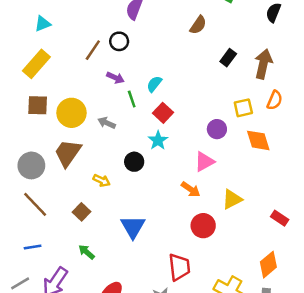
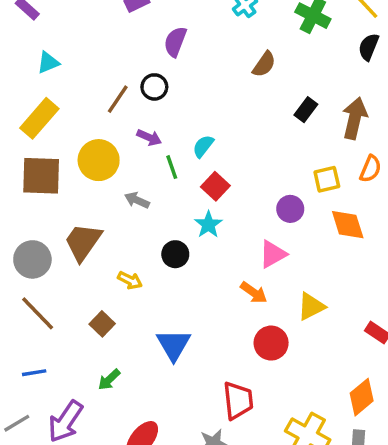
brown square: (38, 105) -> (41, 176), size x1.4
yellow circle: (71, 113) -> (99, 160), moved
green arrow: (87, 252) -> (109, 380), turned -84

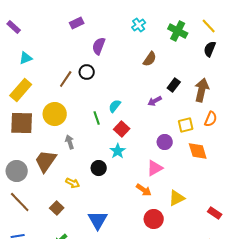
purple arrow: (149, 137) -> (155, 101), moved, turned 128
gray arrow: (137, 200) -> (70, 142), moved, turned 48

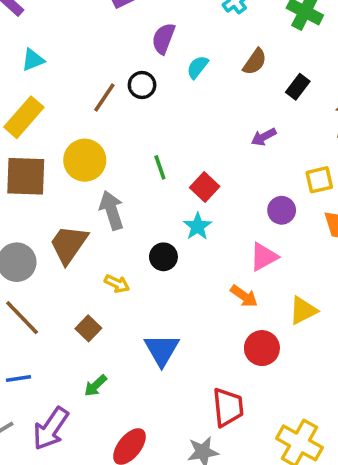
black rectangle: (174, 85) -> (298, 87), moved
cyan semicircle: (115, 106) -> (197, 67), moved
gray arrow: (70, 142) -> (112, 210), size x1.5

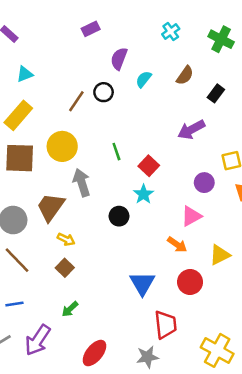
purple arrow: (264, 137) -> (191, 130), size x1.5
yellow arrow: (117, 284) -> (66, 239), moved
blue triangle: (162, 350) -> (142, 283), moved

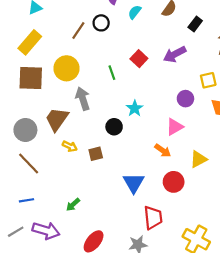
red square: (149, 166) -> (139, 59), moved
brown square: (65, 268) -> (96, 154), moved, turned 32
purple arrow: (38, 340) -> (46, 231), turned -108

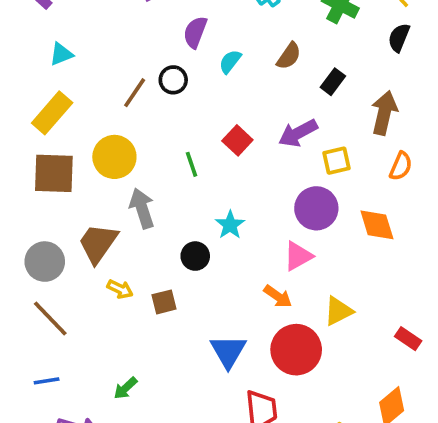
yellow square: (208, 80) -> (337, 161), moved
purple circle: (185, 99) -> (316, 208), size x1.5
red circle: (174, 182) -> (296, 350), size x1.4

